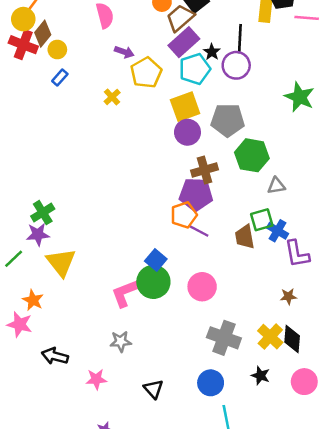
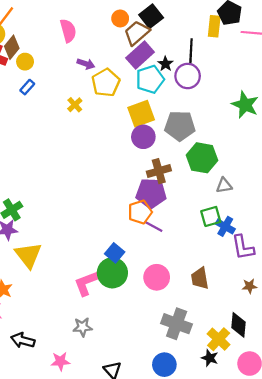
brown trapezoid: (245, 237) -> (200, 278), moved
brown star: (288, 296) -> (250, 286), moved
yellow cross: (270, 337) -> (219, 339), moved

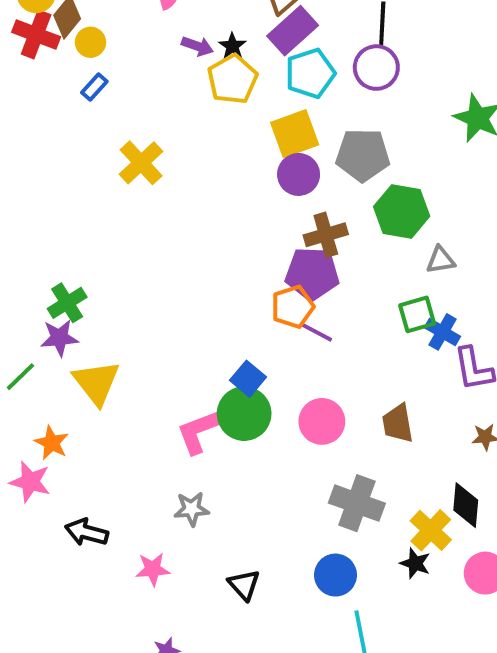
black star: (165, 64) -> (232, 46), moved
yellow cross: (75, 105) -> (141, 163), moved, size x1.6

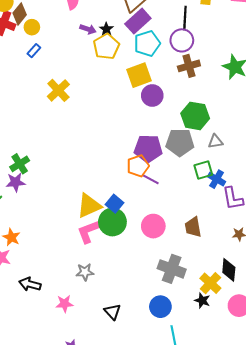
gray pentagon: (363, 155) -> (180, 142), moved
purple circle: (299, 174) -> (152, 95), moved
brown cross: (326, 235) -> (189, 66), moved
yellow triangle: (96, 383) -> (89, 206), moved, turned 44

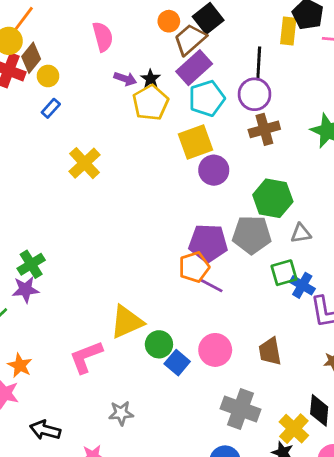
blue square: (115, 204) -> (177, 363), moved
green circle: (112, 222) -> (159, 344), size x0.7
pink L-shape: (89, 231) -> (86, 357), moved

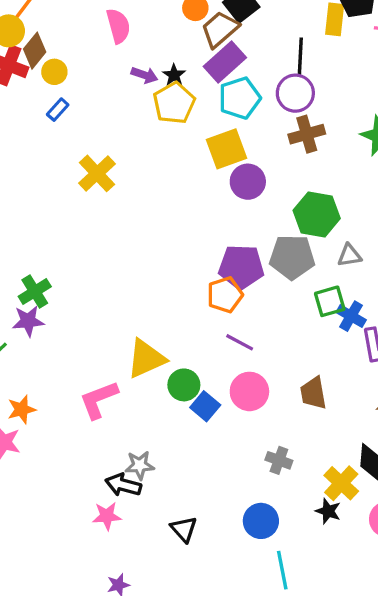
purple line: (211, 285) -> (240, 342), moved
orange star: (20, 365) -> (22, 409), turned 30
gray cross: (240, 409) -> (279, 460), size x0.6
black arrow: (45, 430) -> (123, 485), moved

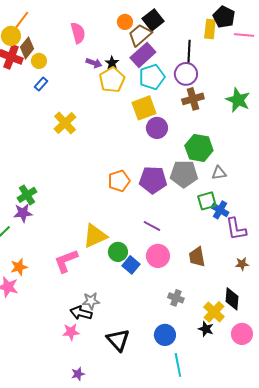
orange pentagon: (225, 295) -> (119, 181), moved
black triangle: (184, 529) -> (118, 340), size x1.4

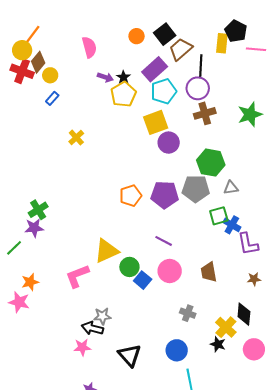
brown trapezoid: (140, 35) -> (181, 49), moved
green star: (238, 100) -> (250, 114), turned 30
yellow cross: (65, 123) -> (76, 138), size x0.7

